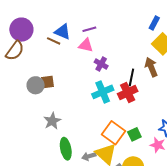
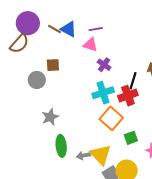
brown line: (54, 41) -> (54, 29), moved
brown square: (47, 82) -> (53, 65), moved
orange square: (113, 133) -> (111, 118), moved

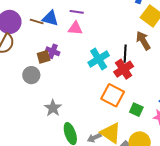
purple line: (96, 29) -> (77, 12), turned 32
purple cross: (104, 65) -> (53, 51), moved
cyan cross: (103, 93) -> (99, 59), moved
green square: (131, 138) -> (136, 110), turned -32

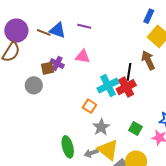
pink triangle: (75, 28) -> (83, 56), moved
cyan cross: (99, 59) -> (108, 86), moved
orange square: (113, 95) -> (90, 106), moved, size x0.6
gray star: (53, 108) -> (101, 127), moved

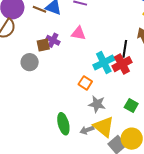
gray star: (101, 127) -> (97, 104), turned -30

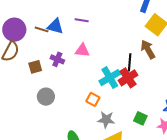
brown square: (43, 45) -> (35, 67), moved
gray circle: (30, 62) -> (46, 97), moved

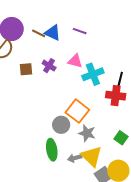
cyan cross: (110, 78) -> (93, 74), moved
red cross: (128, 78) -> (116, 96), turned 30
gray circle: (46, 97) -> (61, 125), moved
orange square: (93, 99) -> (77, 111), size x1.6

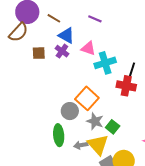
blue triangle: (53, 33) -> (66, 35), moved
green square: (121, 138) -> (113, 127), moved

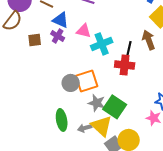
orange square: (87, 98) -> (87, 81), turned 35
gray circle: (70, 111) -> (71, 83), moved
green square: (113, 127) -> (115, 107), size x1.6

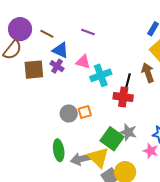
brown square: (35, 40) -> (34, 70), size x1.5
orange square: (87, 81) -> (85, 112), size x0.6
gray star: (97, 103) -> (128, 132), moved
gray arrow: (85, 128) -> (81, 159), size x1.5

